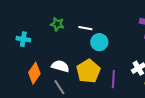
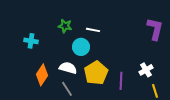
cyan circle: (99, 42) -> (81, 47), moved

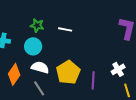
cyan circle: (81, 47) -> (33, 46), moved

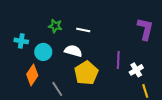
cyan circle: (33, 46) -> (43, 52), moved
white semicircle: (40, 67) -> (73, 51), moved
purple line: (93, 80) -> (118, 60), moved

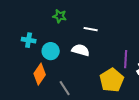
green star: (55, 26) -> (60, 16), moved
yellow pentagon: (86, 73) -> (112, 80), moved

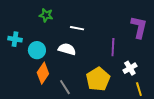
purple line: (126, 59) -> (113, 47), moved
orange diamond: (40, 74) -> (43, 73), moved
gray line: (65, 88) -> (65, 87), moved

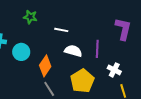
white semicircle: (67, 49) -> (73, 51), moved
white cross: (130, 68) -> (114, 70), turned -32
orange diamond: (43, 73) -> (45, 66), moved

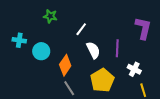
white line: (61, 30) -> (81, 29), turned -64
white semicircle: (73, 51) -> (93, 50), turned 48

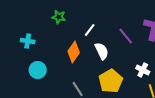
purple line: (117, 48) -> (126, 36), moved, turned -42
cyan circle: (41, 51) -> (38, 70), moved
orange diamond: (65, 65) -> (74, 52), moved

